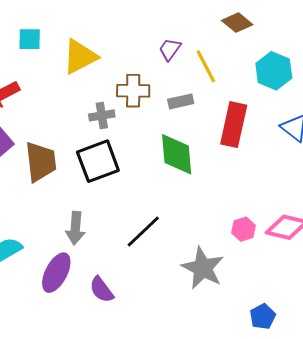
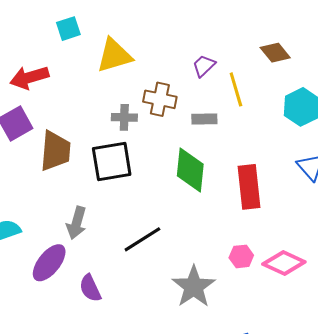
cyan square: (30, 39) -> (68, 29), turned -30
red rectangle: (234, 125) -> (249, 187), moved, turned -30

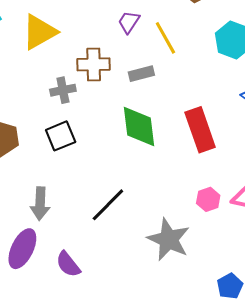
black square: (112, 162) -> (61, 136), size x0.7

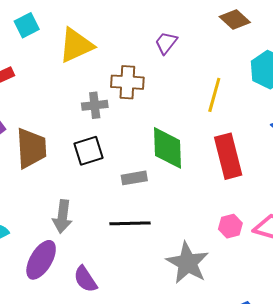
yellow line: (165, 38) -> (214, 95), moved, turned 40
gray rectangle: (141, 74) -> (134, 178), moved
black line: (108, 205) -> (130, 223), turned 39

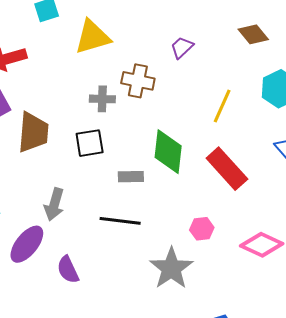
red rectangle: (228, 156) -> (227, 169), turned -36
pink hexagon: (230, 226) -> (202, 229), moved

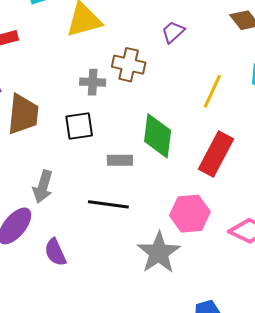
red rectangle: (227, 169) -> (216, 154), turned 69
pink hexagon: (202, 229) -> (190, 214), size x1.6

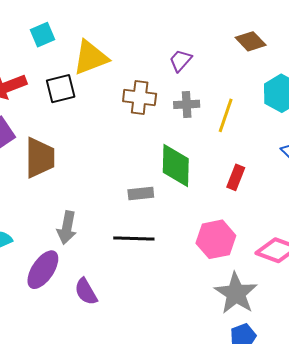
gray cross: (93, 82) -> (187, 104), moved
black square: (79, 126) -> (61, 89), moved
red rectangle: (216, 154) -> (236, 177), size x0.6
gray star: (159, 253) -> (236, 293), moved

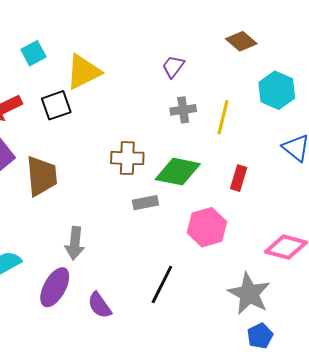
brown cross: (140, 97) -> (127, 158), moved
green diamond: (176, 165) -> (178, 172), turned -75
black line: (134, 239) -> (162, 284), moved, turned -60
pink hexagon: (216, 239) -> (207, 227), moved

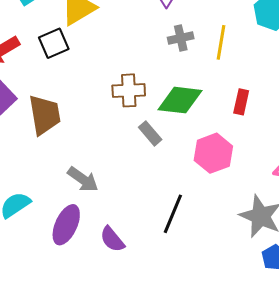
gray rectangle: (145, 203) -> (150, 133), turned 65
gray arrow: (75, 243) -> (83, 179), turned -56

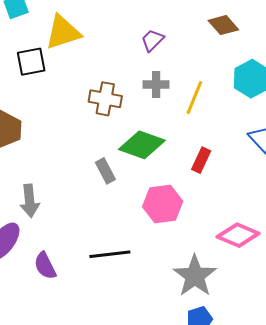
brown cross: (129, 90) -> (105, 99), moved
gray arrow: (83, 179) -> (30, 201), turned 36
black line: (173, 214) -> (110, 254), turned 48

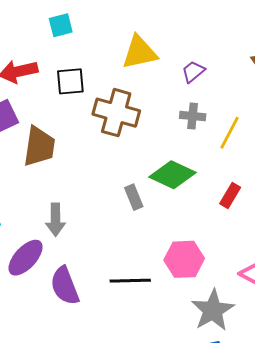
yellow triangle: (63, 32) -> (139, 52), moved
brown cross: (105, 99) -> (116, 113), moved, size x1.4
pink hexagon: (163, 204) -> (184, 259), moved
purple semicircle: (45, 266) -> (65, 286), size x1.4

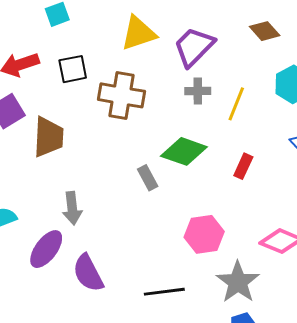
purple trapezoid: (193, 72) -> (194, 47), size x1.8
black line: (130, 281) -> (164, 292), moved

